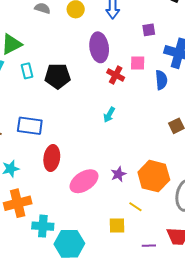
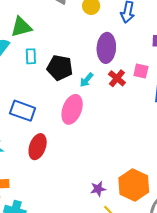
cyan arrow: (109, 115) -> (87, 80), moved
purple star: (118, 174) -> (98, 189), moved
pink ellipse: (84, 181) -> (72, 109), moved, turned -48

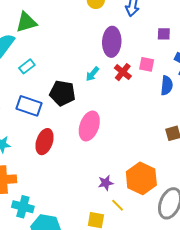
cyan rectangle: (31, 56) -> (27, 66), moved, turned 56
black pentagon: (60, 68) -> (62, 93), moved
pink ellipse: (72, 109) -> (89, 126), moved

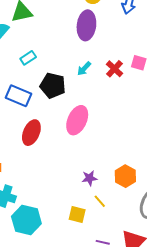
purple ellipse: (112, 42) -> (86, 25), moved
cyan rectangle: (27, 66) -> (28, 58), moved
orange hexagon: (141, 178) -> (125, 176), size x0.7

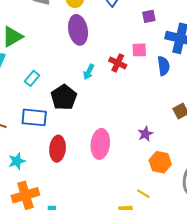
black pentagon: (53, 86) -> (64, 97), turned -30
pink ellipse: (77, 120) -> (100, 144), moved
purple star: (90, 178) -> (145, 134), moved

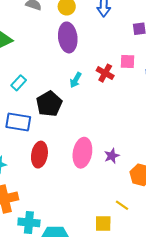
purple star: (145, 134) -> (112, 156), moved

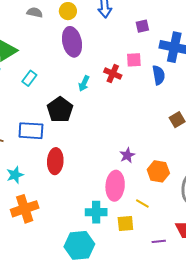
cyan rectangle: (19, 83) -> (29, 78), moved
pink ellipse: (82, 153) -> (115, 186), moved
cyan cross: (29, 222) -> (96, 212), moved

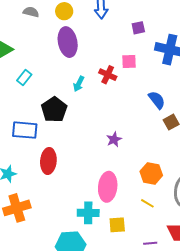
blue semicircle: (159, 75) -> (157, 100), moved, turned -30
purple star: (127, 155) -> (114, 139), moved
yellow line: (142, 203) -> (147, 203), moved

